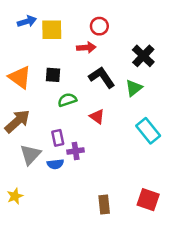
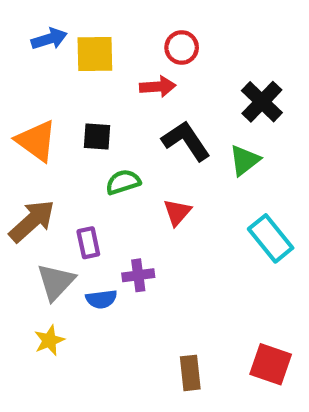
red triangle: (97, 116) -> (177, 212), turned 35
purple rectangle: (58, 138) -> (88, 243), moved
yellow star: (15, 196) -> (49, 340), moved

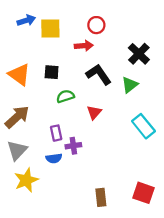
purple rectangle: (88, 243) -> (56, 133), moved
gray triangle: (56, 282) -> (17, 150), moved
yellow star: (49, 340) -> (26, 180), size x1.5

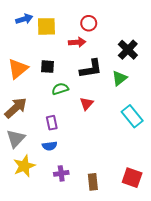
orange triangle: (19, 74) -> (18, 69), turned 45
black L-shape: (99, 74) -> (91, 69), turned 115
purple cross: (73, 146) -> (61, 173), moved

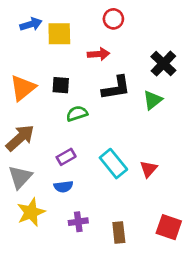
red circle: (89, 23) -> (113, 19), moved
red triangle: (87, 104) -> (149, 169), moved
cyan rectangle: (132, 116) -> (113, 164), moved
purple rectangle: (52, 123) -> (66, 157), turned 72

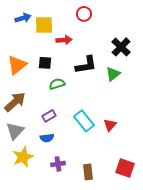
red arrow: (99, 54) -> (64, 40), moved

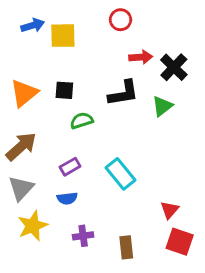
red arrow: (64, 40) -> (141, 57), moved
red triangle: (110, 125) -> (170, 210), moved

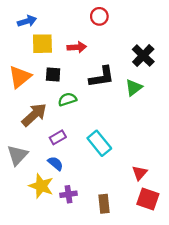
yellow square: (63, 36) -> (42, 44), moved
red arrow: (141, 57) -> (77, 47), moved
brown arrow: (21, 146) -> (34, 115), moved
blue semicircle: (67, 198) -> (55, 163), turned -133
yellow star: (33, 226) -> (41, 186), moved, turned -30

